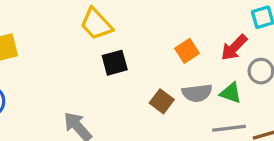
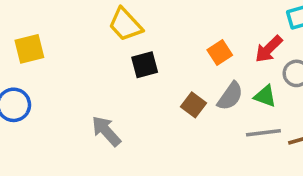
gray semicircle: (197, 93) -> (230, 96), turned -48

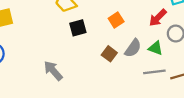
orange square: (220, 52) -> (116, 20), moved

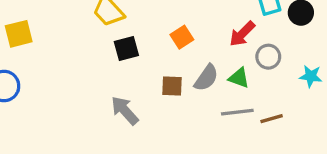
brown square: (109, 54) -> (172, 86), turned -35
gray arrow: (53, 71) -> (125, 110), moved

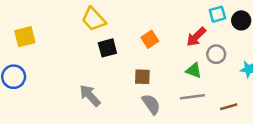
gray semicircle: (206, 78) -> (151, 104), moved, turned -70
gray arrow: (125, 110) -> (90, 95), moved
brown line: (272, 119) -> (229, 107), moved

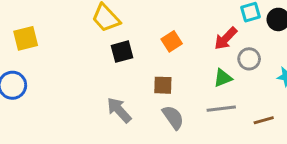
green triangle: (194, 70) -> (223, 78), turned -42
gray arrow: (90, 95) -> (119, 110), moved

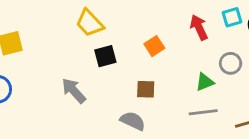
red arrow: (226, 38) -> (199, 27), moved, turned 110
gray arrow: (119, 110) -> (74, 91), moved
gray semicircle: (173, 117) -> (133, 121), moved, turned -30

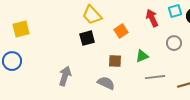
yellow trapezoid: (90, 23) -> (92, 15), moved
green triangle: (205, 82) -> (142, 56), moved
gray arrow: (74, 91) -> (65, 76), moved, turned 60

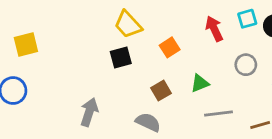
brown square: (115, 61) -> (161, 91), turned -32

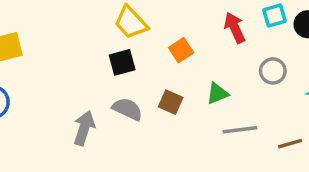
brown square: (161, 91) -> (171, 102), turned -36
gray semicircle: (148, 122) -> (127, 109), moved

